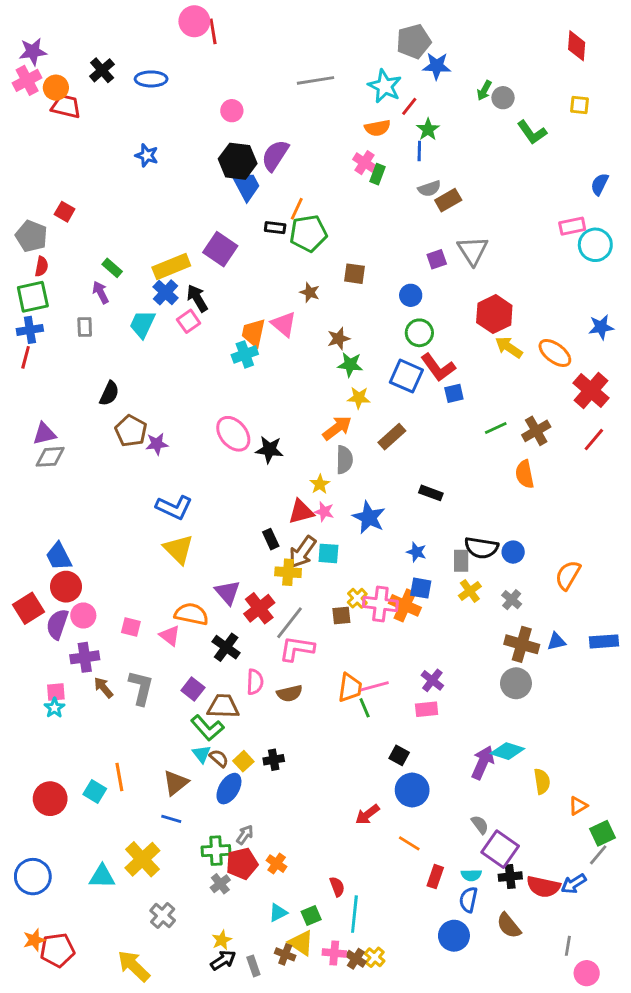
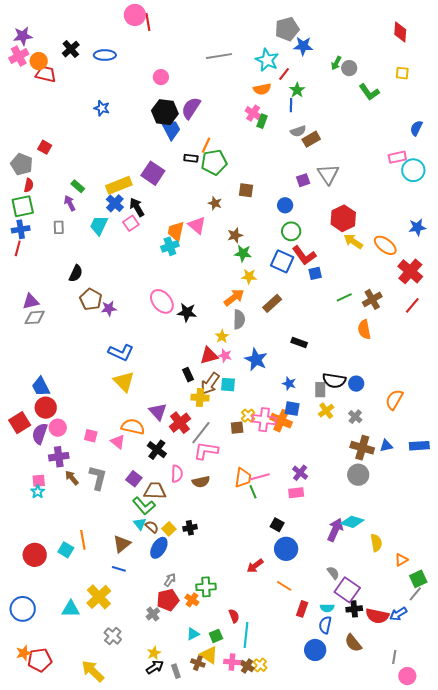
green cross: (216, 851) -> (206, 587), moved

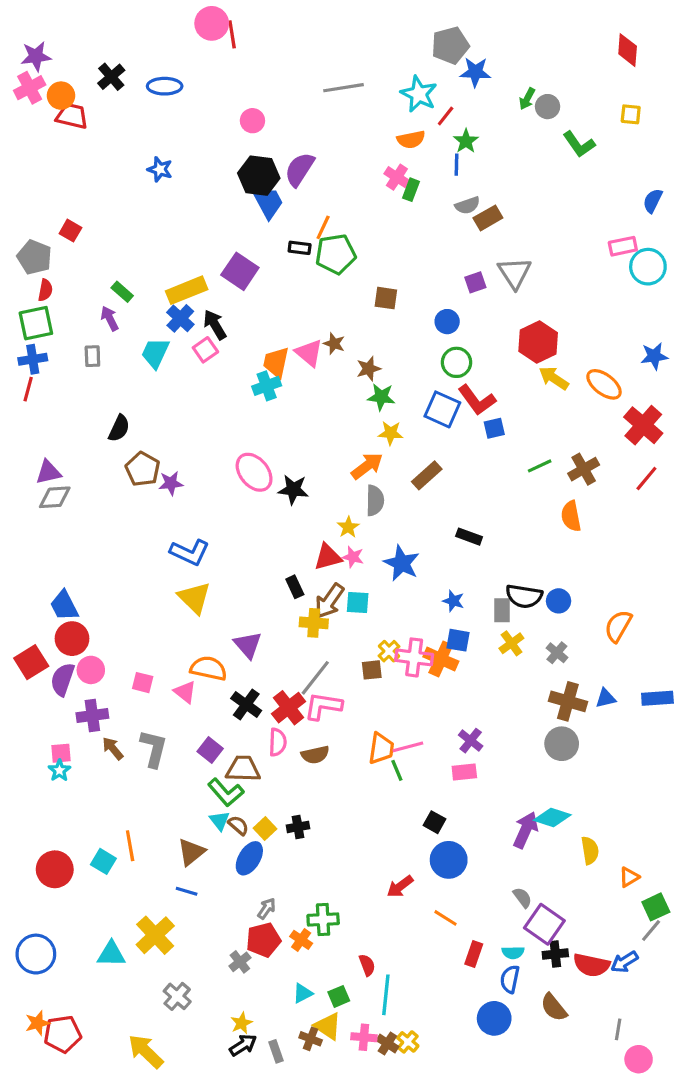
brown star: (215, 203) -> (334, 344), moved
red cross: (180, 423) -> (289, 708), moved

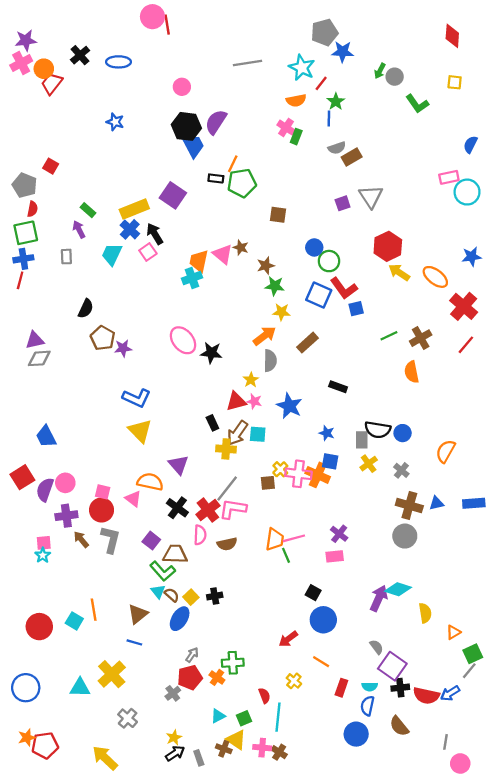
red trapezoid: (72, 116) -> (52, 83), turned -65
blue circle: (447, 322) -> (314, 247), moved
red circle: (72, 639) -> (102, 510), moved
yellow cross: (408, 1042) -> (294, 681), moved

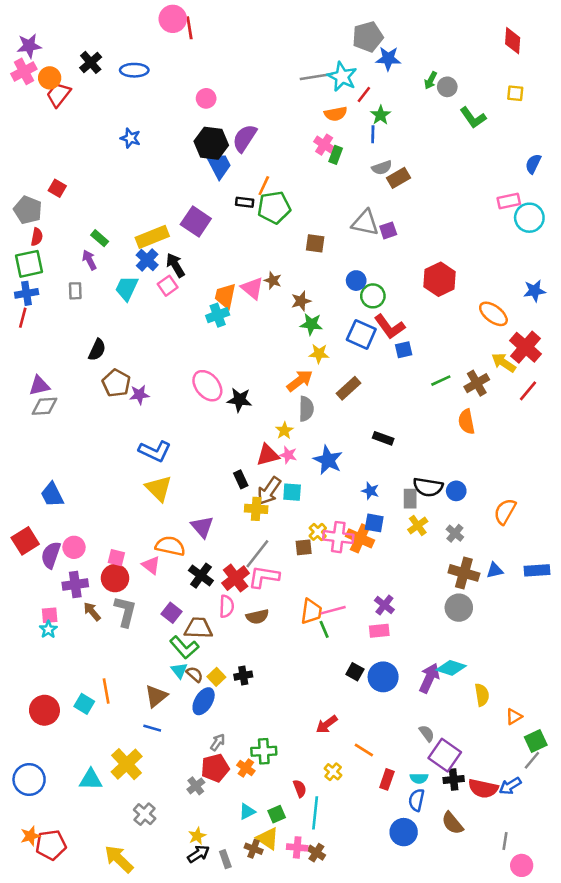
gray line: (248, 63) -> (316, 77), moved
gray triangle: (371, 197) -> (365, 223), moved, turned -45
yellow arrow: (399, 272) -> (504, 363), moved
blue circle: (323, 620) -> (383, 677), moved

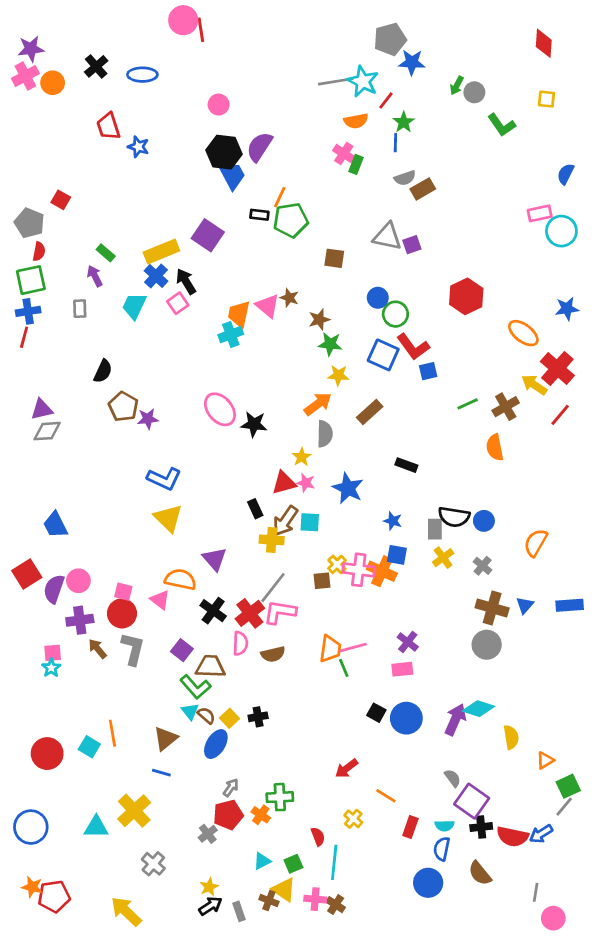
red trapezoid: (59, 95) -> (108, 126), moved, turned -56
blue triangle: (495, 570) -> (525, 605), turned -36
orange star: (30, 836) -> (32, 887), turned 30

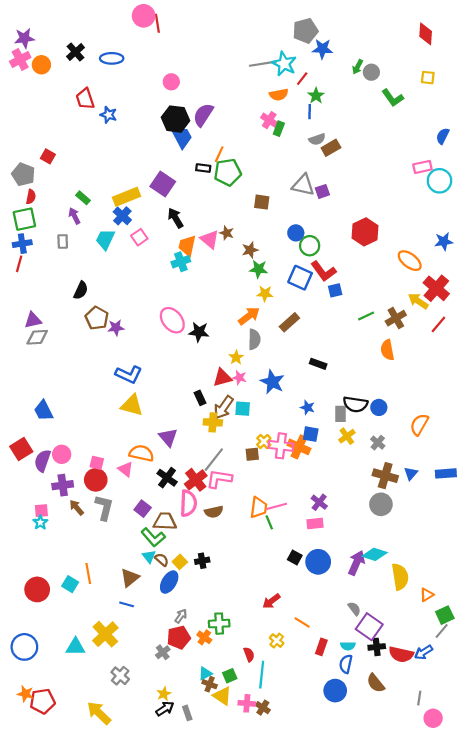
black arrow: (186, 281) -> (176, 218), moved
yellow triangle: (168, 518) -> (132, 405), turned -30
pink semicircle: (240, 643) -> (188, 503), size x1.4
yellow semicircle: (511, 737) -> (400, 577), size x1.4
brown cross: (269, 900) -> (210, 684), moved

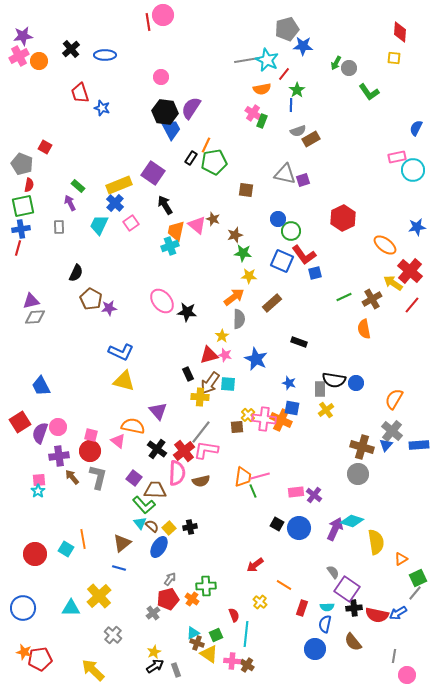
pink circle: (144, 16) -> (163, 15), moved
yellow square: (428, 78) -> (394, 58), moved
black rectangle: (203, 168) -> (191, 158), turned -64
gray cross: (378, 443) -> (392, 431), moved, size x1.5
purple cross: (319, 502) -> (314, 495), moved

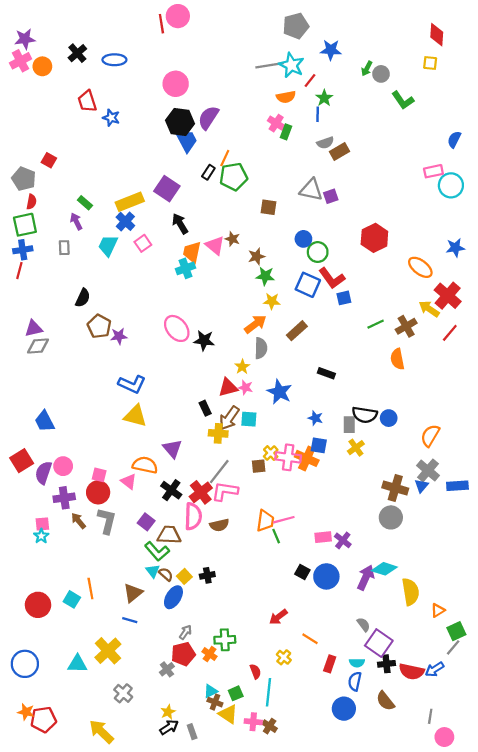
gray pentagon: (287, 29) -> (296, 26), moved
pink circle: (161, 77) -> (176, 84), size x1.5

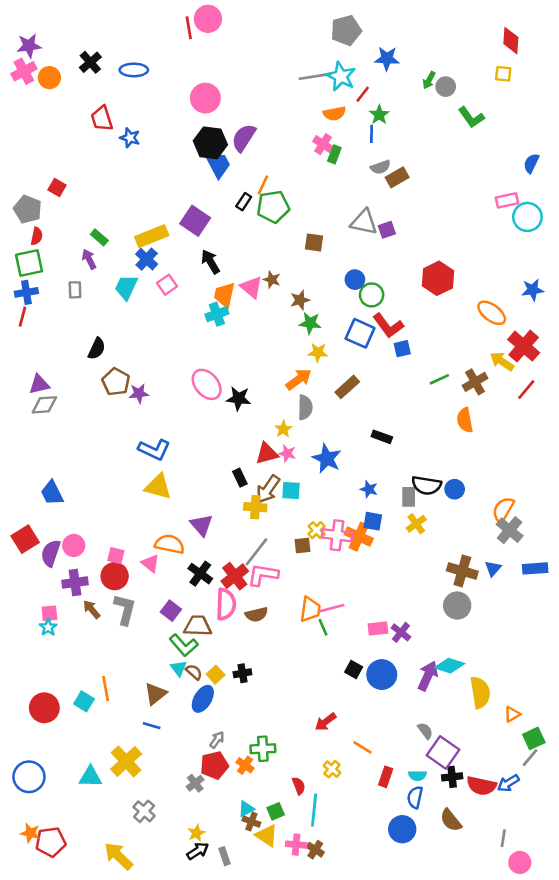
gray cross: (428, 470) -> (510, 530), moved

